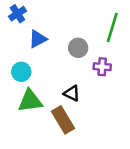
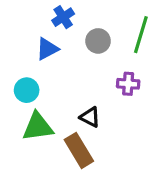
blue cross: (17, 14) -> (63, 17), moved
gray circle: (78, 48) -> (98, 41), moved

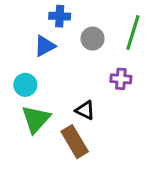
blue cross: (63, 17) -> (60, 16), turned 36
green triangle: (38, 127) -> (36, 119), turned -40

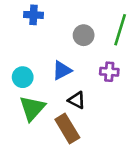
blue cross: (60, 16) -> (34, 15), moved
blue triangle: (45, 46) -> (62, 70), moved

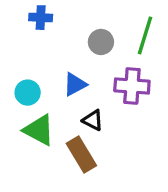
purple cross: (109, 72) -> (132, 86), size x1.5
green triangle: (32, 108) -> (39, 130), turned -44

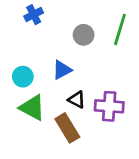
blue cross: (41, 18) -> (34, 15), turned -30
purple cross: (132, 86) -> (109, 106), moved

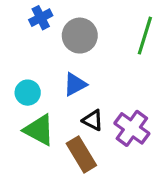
gray circle: (84, 35) -> (80, 36), moved, size x1.4
purple cross: (109, 106) -> (132, 128), turned 32

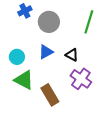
black triangle: (93, 120) -> (72, 55), moved

